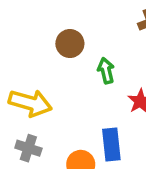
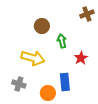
yellow arrow: (30, 103) -> (33, 58), moved

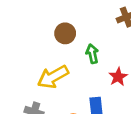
yellow arrow: (33, 58) -> (53, 77), turned 135

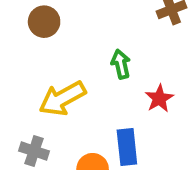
brown circle: (65, 33) -> (44, 22), moved

